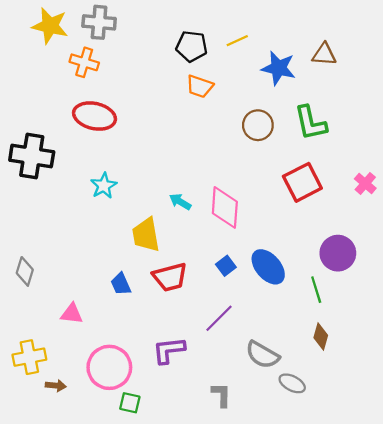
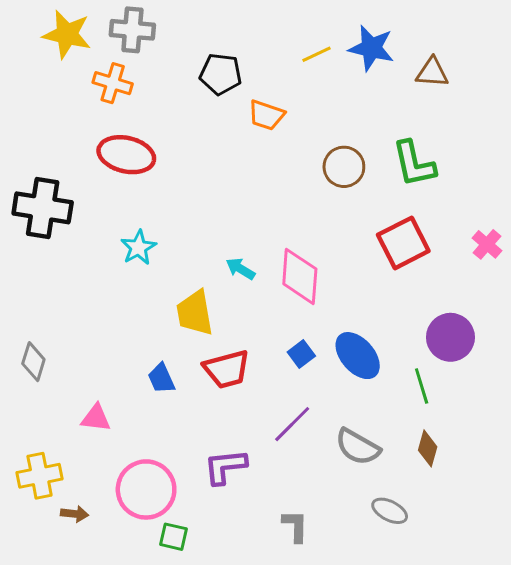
black pentagon: (192, 46) -> (221, 74), moved
blue star: (278, 68) -> (371, 48), moved
gray semicircle: (262, 355) -> (358, 447), moved

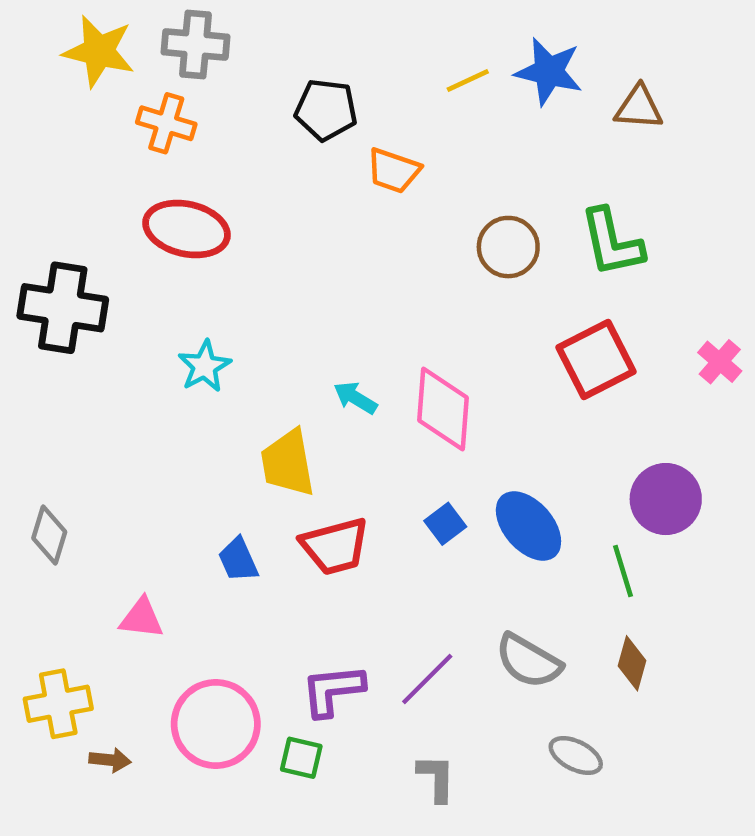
purple line: (292, 424) -> (427, 679), moved
green square: (173, 537) -> (301, 758), moved

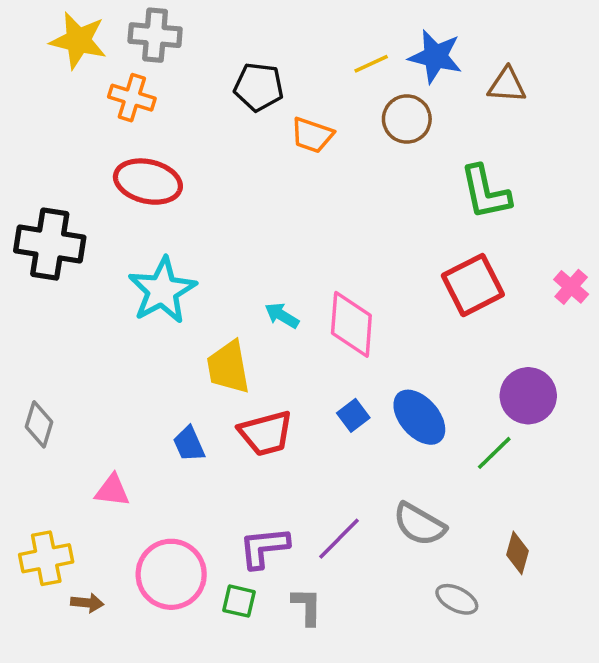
brown circle: (508, 247) -> (407, 119), moved
cyan star: (204, 366) -> (162, 290), size x1.6
green line: (623, 571) -> (494, 453), turned 63
brown diamond: (632, 663) -> (518, 553), moved
gray L-shape: (436, 778) -> (307, 606), moved

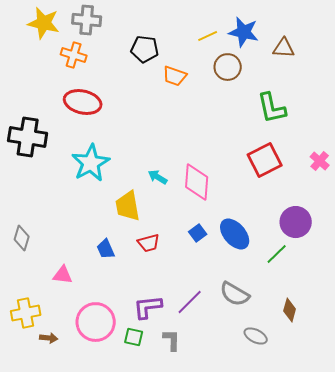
red trapezoid: (266, 433) -> (149, 243), size x0.7

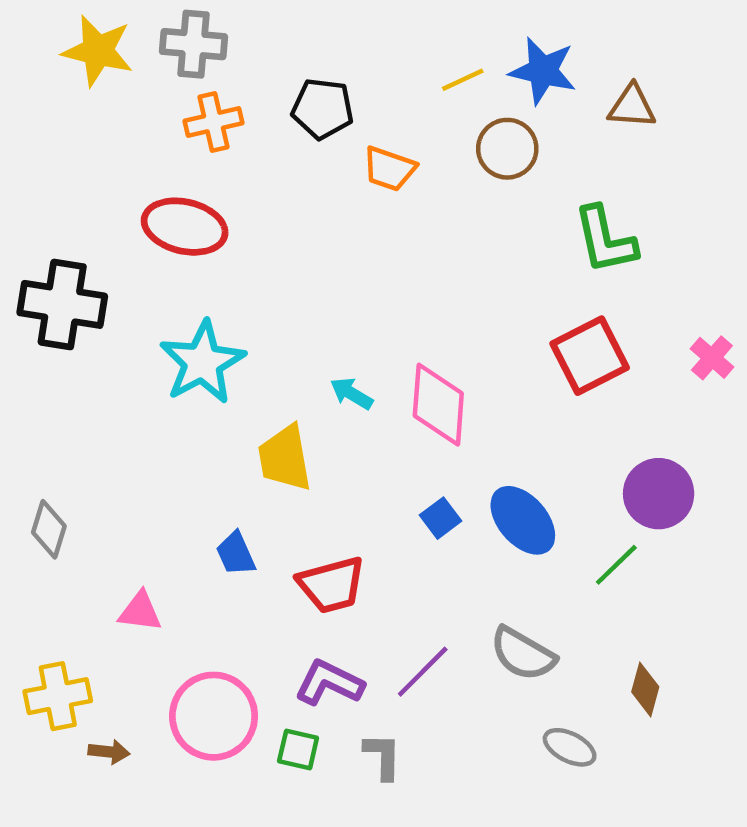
orange cross: (74, 55) -> (214, 122), moved, turned -30
red trapezoid: (149, 243) -> (331, 585), moved, size x1.4
purple L-shape: (148, 307) -> (329, 683), turned 32

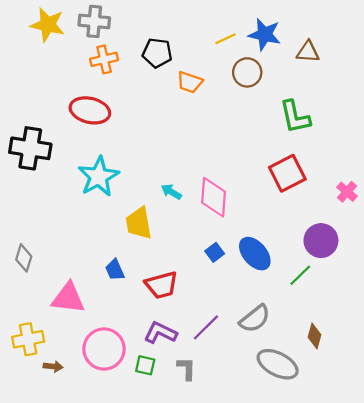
pink cross: (712, 358) -> (347, 192), moved
pink triangle: (140, 612) -> (68, 298), size x1.6
gray semicircle: (523, 654) -> (255, 319), turned -68
gray ellipse: (570, 747) -> (278, 364), size x1.6

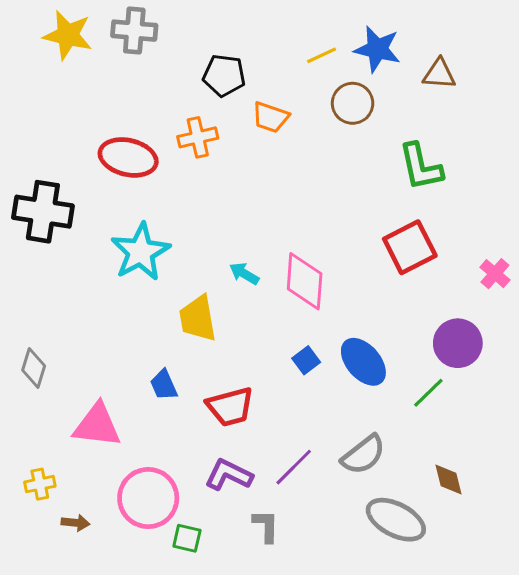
orange cross: (104, 59) -> (198, 137), moved
brown diamond: (314, 336) -> (449, 479), turned -30
yellow cross: (28, 339) -> (40, 484), size x0.7
green square: (145, 365) -> (187, 538), moved

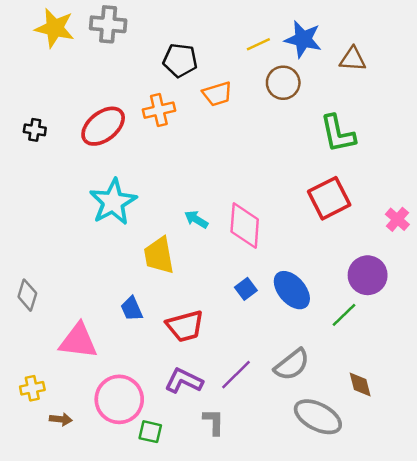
orange trapezoid: (271, 117) -> (217, 94), turned -36
red ellipse: (128, 157) -> (103, 126), turned -51
black cross: (43, 212) -> (35, 130), moved, size x0.5

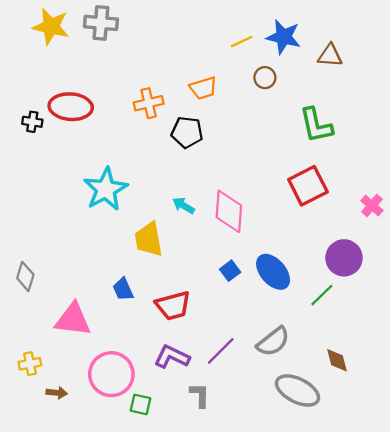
black pentagon: (180, 60) -> (187, 132), moved
brown circle: (283, 83) -> (265, 78), size x0.7
red ellipse: (103, 126) -> (71, 107), moved, turned 42

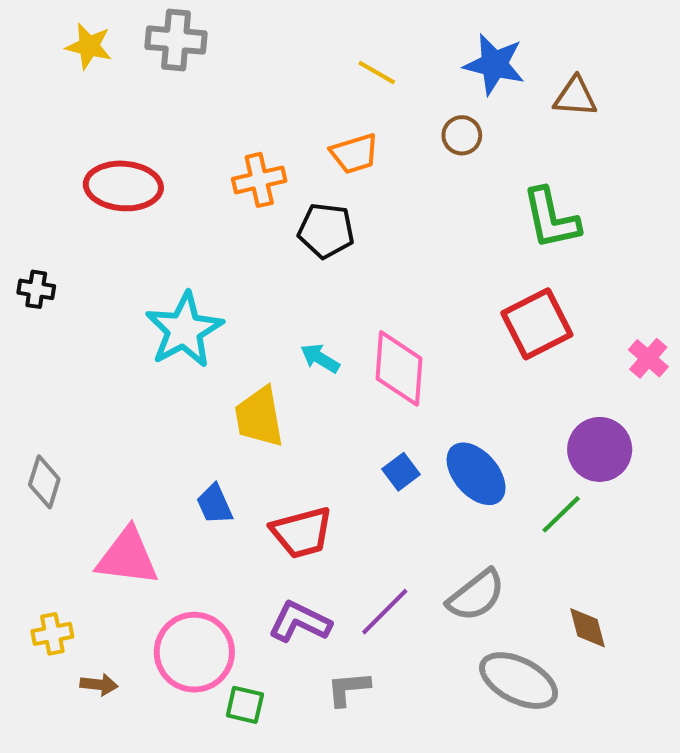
yellow star: (51, 26) -> (89, 46), size x0.7
yellow line: (242, 42) -> (377, 72), moved, turned 55
black cross: (32, 122) -> (36, 289), moved
gray L-shape: (200, 395) -> (348, 689), turned -96

